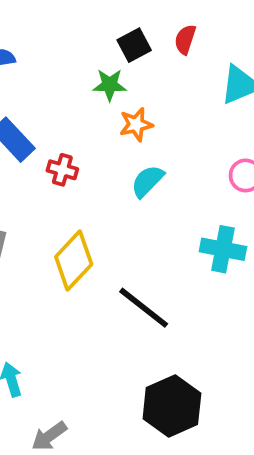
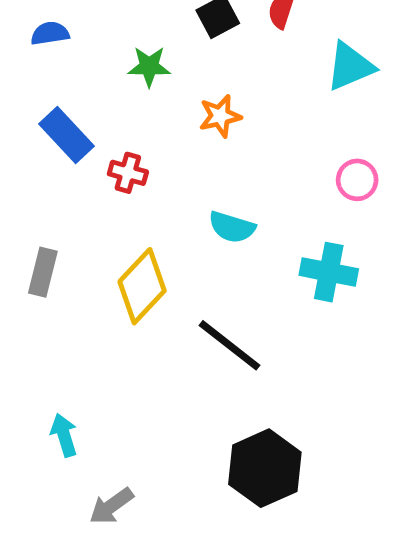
green star: (110, 85) -> (149, 66), moved
cyan semicircle: (147, 181) -> (232, 227), moved, turned -117

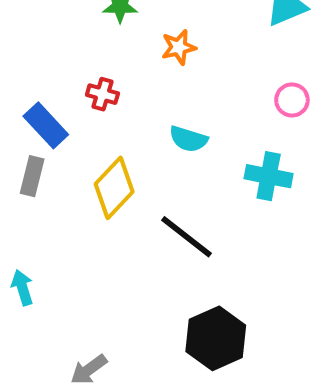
blue rectangle: (66, 135) -> (46, 125), moved
cyan arrow: (64, 435) -> (22, 288), moved

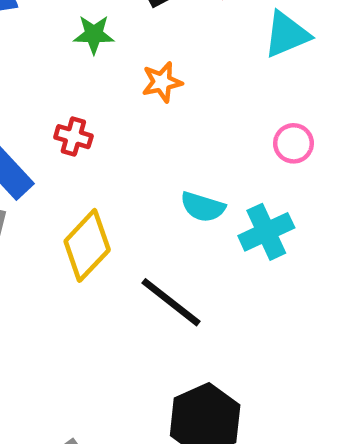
cyan semicircle: (188, 139) -> (203, 207), moved
cyan cross: (269, 176) -> (266, 232), turned -36

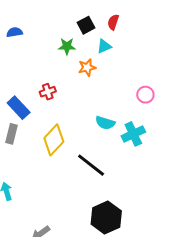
green star: (94, 34) -> (67, 46), moved
cyan triangle: (287, 34) -> (104, 46), moved, size x0.7
red cross: (73, 137) -> (48, 92), turned -35

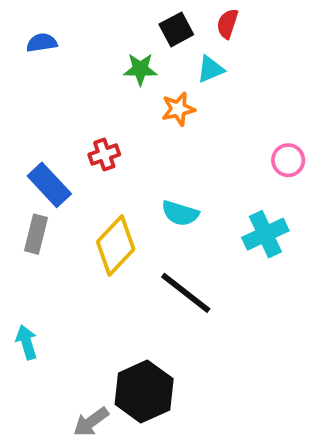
cyan semicircle: (105, 123) -> (180, 213), moved
black hexagon: (106, 218) -> (144, 391), moved

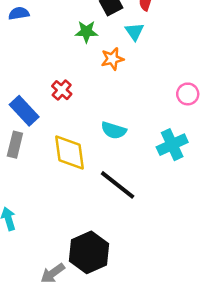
cyan triangle: (210, 69) -> (134, 32), turned -42
red cross: (104, 155) -> (62, 90), turned -30
yellow diamond: (116, 245) -> (70, 152), turned -51

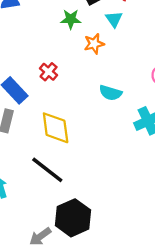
cyan semicircle: (114, 130) -> (110, 93), moved
black line: (118, 185) -> (47, 170), moved

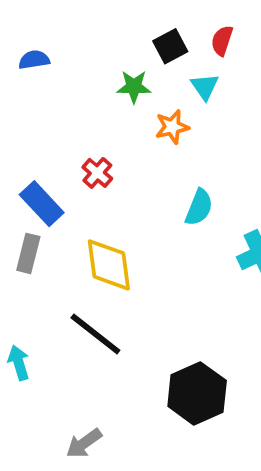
cyan semicircle: (110, 93) -> (199, 207), turned -85
black hexagon: (73, 218) -> (197, 393), moved

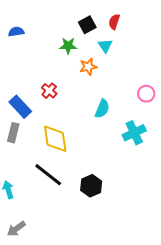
black hexagon: (197, 393) -> (91, 186), moved, size x0.7
gray arrow: (84, 443) -> (16, 229), moved

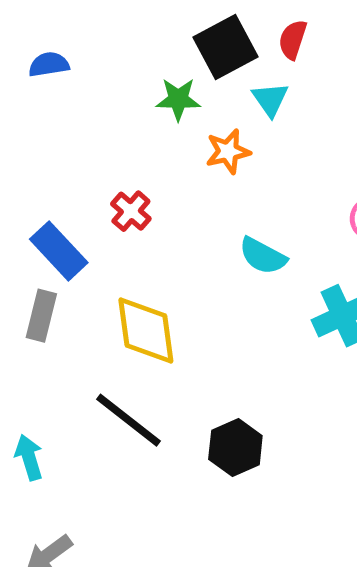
black square: (87, 25) -> (225, 47), size x1.4
cyan semicircle: (102, 109) -> (263, 256), turned 96

